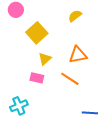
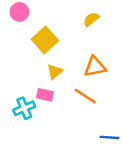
cyan cross: (19, 106) -> (24, 108), moved

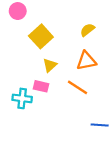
yellow semicircle: (91, 19) -> (87, 30), moved
cyan cross: (24, 108) -> (22, 98), turned 30

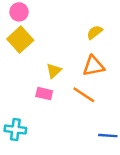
yellow square: (41, 36) -> (20, 40), moved
cyan cross: (22, 98) -> (15, 130), moved

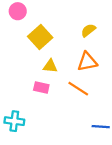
yellow square: (20, 40) -> (40, 37), moved
yellow triangle: (54, 71) -> (50, 66), turned 48

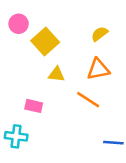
pink circle: (18, 11) -> (19, 24), moved
pink rectangle: (41, 87) -> (34, 106), moved

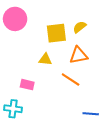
pink circle: (19, 24) -> (15, 19), size x1.5
yellow square: (45, 41) -> (56, 33), moved, turned 35

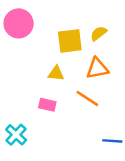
pink rectangle: (27, 85) -> (47, 105), moved
cyan cross: (13, 109) -> (16, 135), turned 36

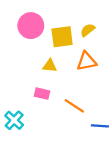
pink circle: (19, 23) -> (31, 26), moved
orange line: (87, 98) -> (74, 106), moved

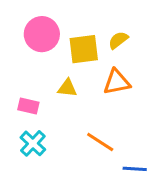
pink rectangle: (42, 94) -> (28, 106), moved
cyan cross: (14, 120) -> (33, 143), moved

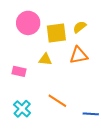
orange line: (100, 142) -> (57, 101), moved
cyan cross: (33, 143) -> (22, 109), moved

